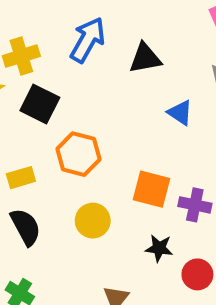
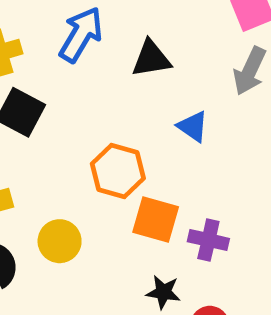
orange hexagon: (78, 154) -> (118, 171), moved
yellow circle: (93, 221) -> (60, 241), moved

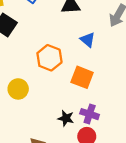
orange square: (156, 219) -> (82, 77), moved
purple cross: (208, 240) -> (90, 114), moved

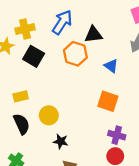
orange hexagon: (49, 58) -> (75, 54), moved
black star: (66, 118) -> (61, 141), moved

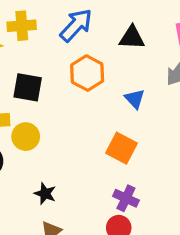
black triangle: (94, 34) -> (132, 38), moved
black square: (34, 56) -> (28, 87), moved, turned -30
yellow circle: (49, 115) -> (26, 137), moved

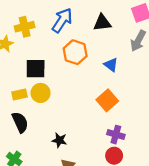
yellow circle: (26, 137) -> (41, 93), moved
orange square: (122, 148) -> (107, 100), turned 30

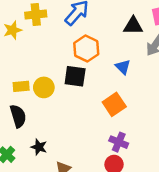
black triangle: (102, 23) -> (133, 26), moved
black square: (36, 69) -> (75, 76), moved
black star: (59, 140) -> (39, 147), moved

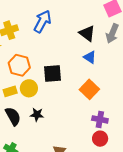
black triangle: (133, 26) -> (87, 33), moved, turned 48
orange hexagon: (86, 49) -> (19, 65), moved
black star: (39, 147) -> (37, 115), moved

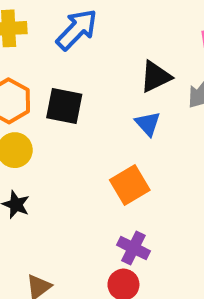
black triangle: (87, 33) -> (156, 77), turned 42
black square: (52, 74) -> (64, 106), moved

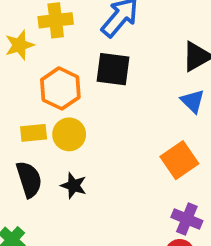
black square: (64, 106) -> (113, 69), moved

